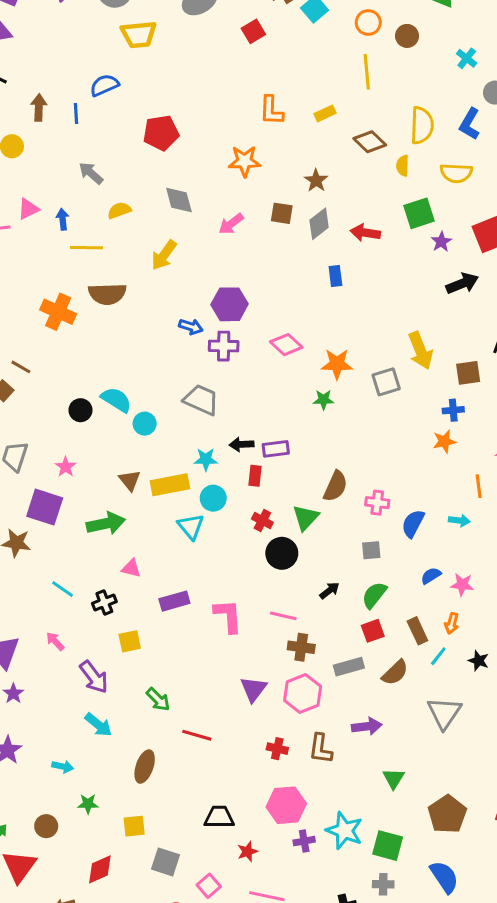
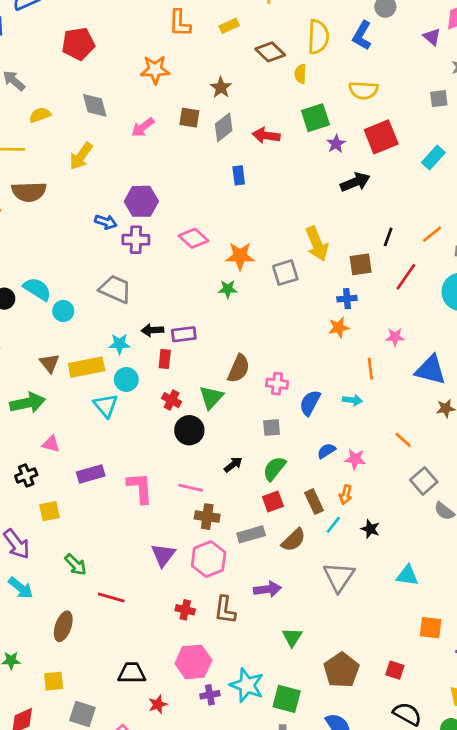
yellow semicircle: (456, 173) -> (363, 90), moved

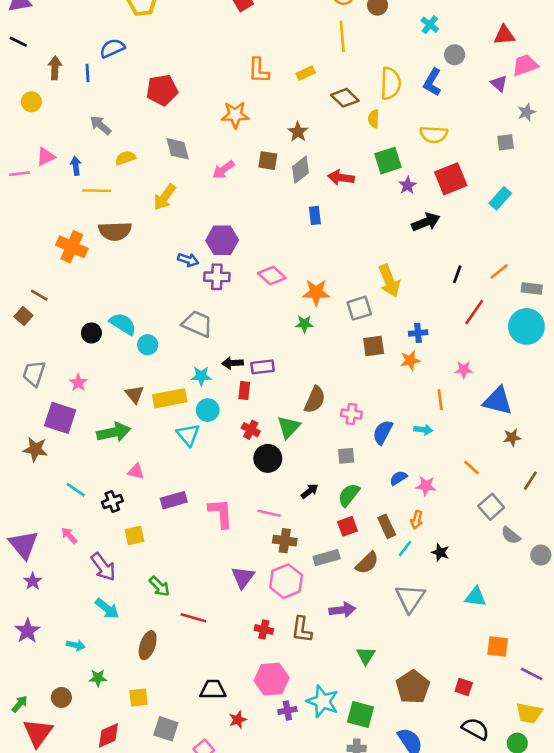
brown square: (361, 264) -> (374, 346), moved

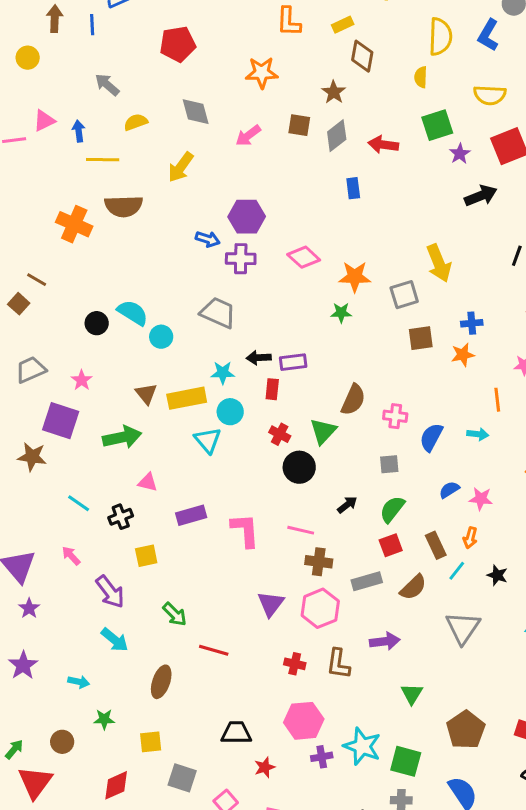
brown diamond: (345, 98) -> (362, 56), moved, turned 56
gray trapezoid: (34, 373) -> (31, 370), turned 48

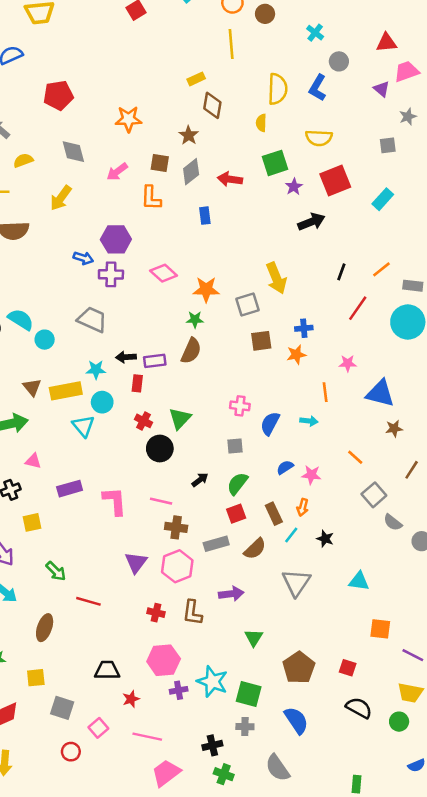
orange L-shape: (289, 22) -> (151, 198), moved
brown semicircle: (353, 400) -> (191, 351), moved

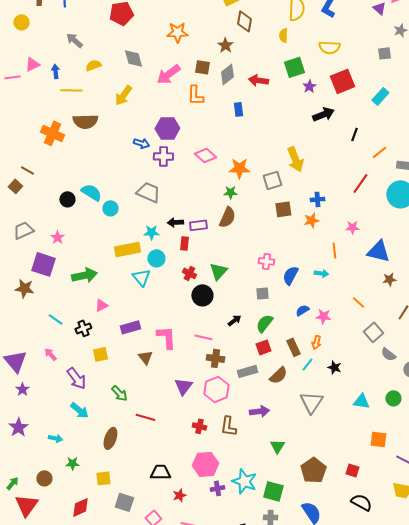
pink arrow: (117, 172) -> (168, 74), size x1.4
black line: (341, 272) -> (354, 134), moved
brown triangle: (32, 387) -> (145, 357), moved
pink triangle: (33, 461) -> (101, 305), turned -40
green circle: (399, 722) -> (393, 398), moved

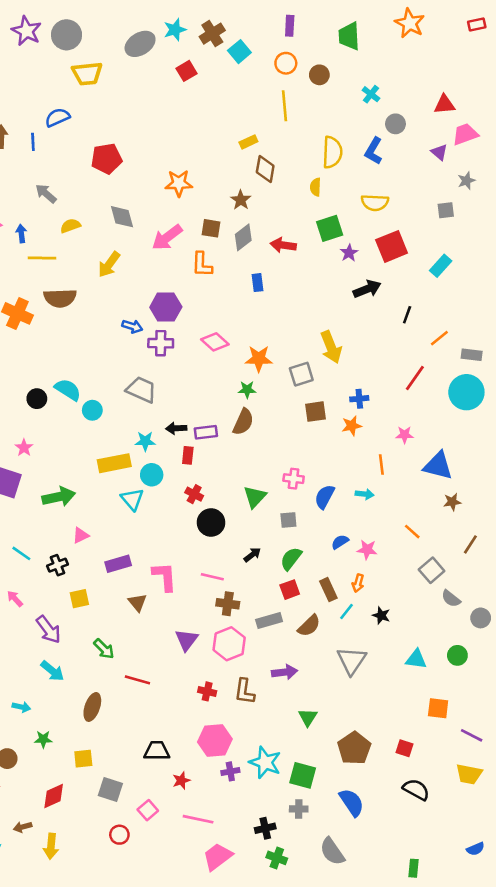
green triangle: (218, 271) -> (255, 497), moved

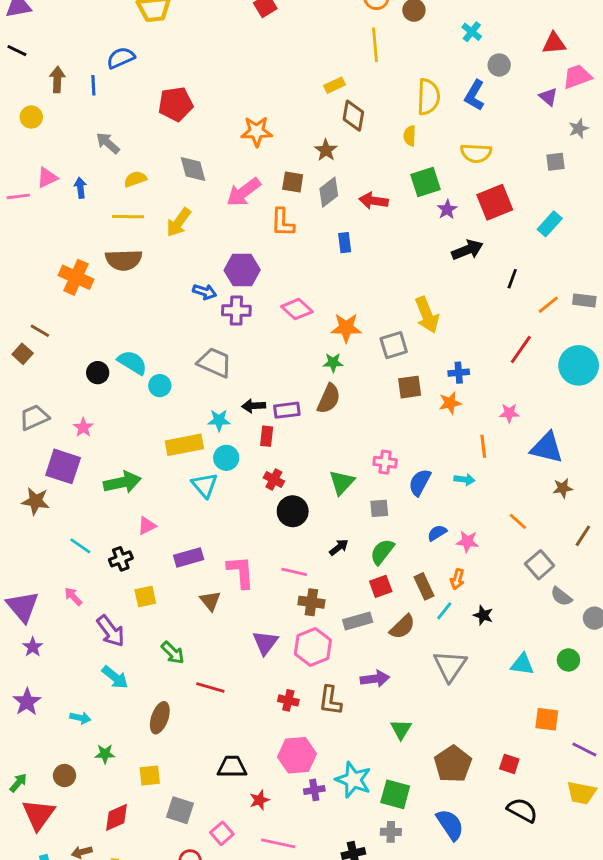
yellow line: (42, 258) -> (128, 217), moved
gray rectangle: (472, 355) -> (584, 300), moved

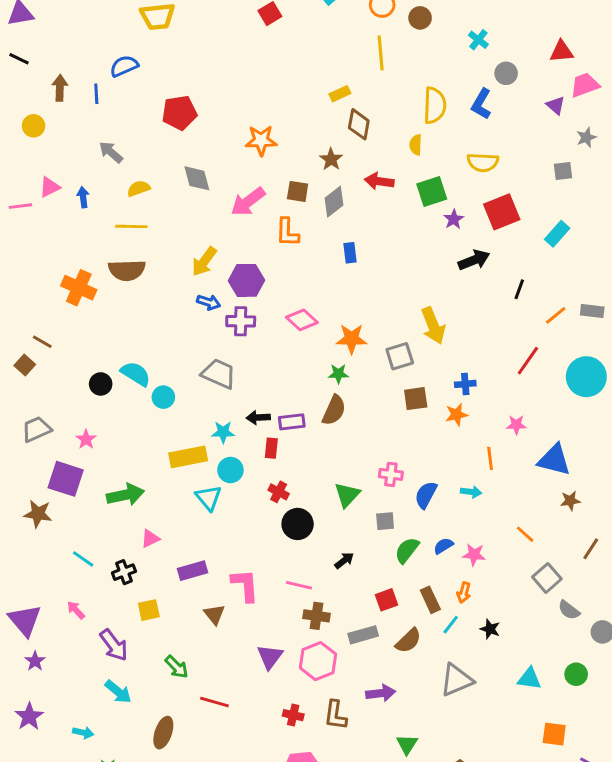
red arrow: (374, 201) -> (379, 181), moved
yellow arrow: (179, 222) -> (204, 261), moved
green semicircle: (382, 552) -> (407, 550), moved
gray triangle: (450, 666) -> (457, 680), turned 33

